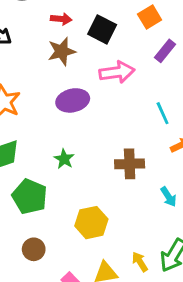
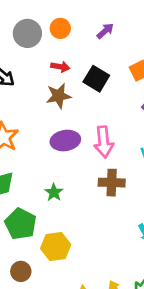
pink arrow: (117, 72) -> (104, 142), moved, turned 88
brown cross: (130, 164) -> (112, 183), moved
yellow hexagon: (91, 223) -> (56, 247), moved

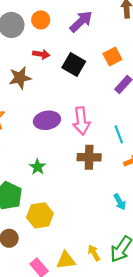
purple arrow: (105, 31) -> (81, 21), size x1.5
brown star: (59, 96) -> (20, 78), moved

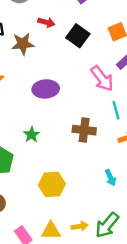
pink arrow: (81, 121) -> (102, 79), moved, turned -36
yellow hexagon: (40, 215) -> (52, 184), moved
yellow arrow: (94, 253) -> (80, 226), turned 105

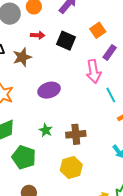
pink arrow: (102, 79) -> (94, 71), turned 40
brown cross: (84, 130) -> (76, 134), moved

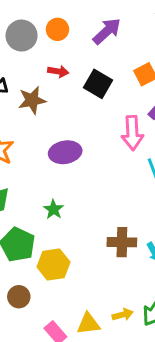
brown cross: (76, 134) -> (122, 242), moved
yellow hexagon: (71, 167) -> (53, 264), moved

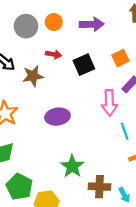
purple arrow: (107, 31) -> (92, 24), turned 40
black square: (98, 84) -> (84, 65), turned 35
green star: (54, 209) -> (72, 166), moved, size x1.5

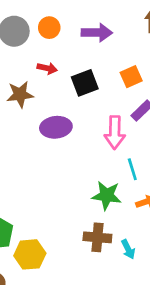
purple ellipse: (57, 117) -> (56, 127), moved
green star: (72, 166) -> (107, 195), moved, turned -30

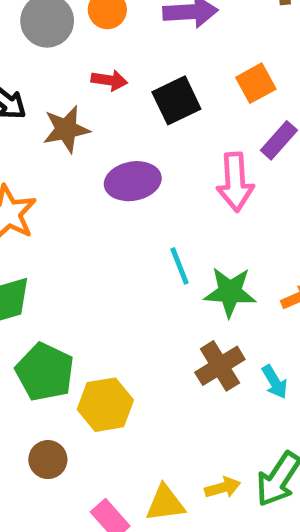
cyan line: (132, 169) -> (180, 266), moved
brown cross: (97, 237) -> (220, 366), turned -32

